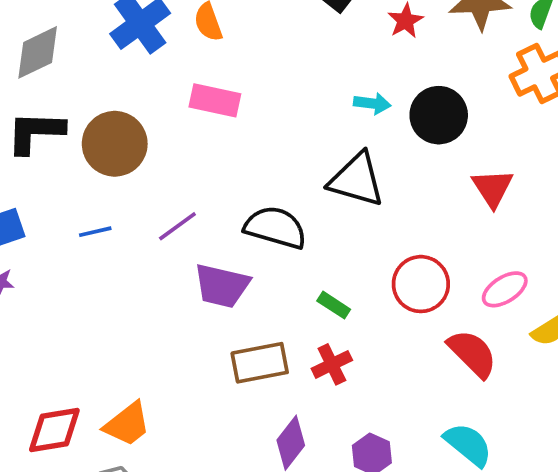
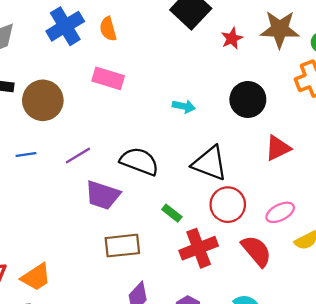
cyan arrow: (372, 103) -> (184, 106), moved
black triangle: (357, 180) -> (210, 163), moved
red triangle: (493, 188) -> (278, 148), turned 32
red cross: (332, 364) -> (199, 248), moved, size x1.5

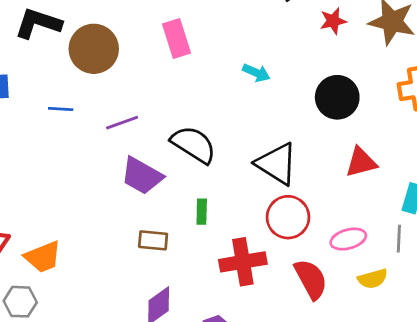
pink rectangle: (108, 78) -> (176, 39), turned 44
cyan arrow: (184, 106) -> (256, 73), moved
green rectangle: (172, 213) -> (202, 212), moved, turned 42
brown rectangle: (122, 246) -> (153, 240), size x0.7

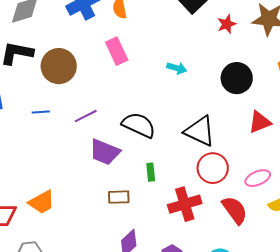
orange trapezoid: (43, 257) -> (42, 202), moved

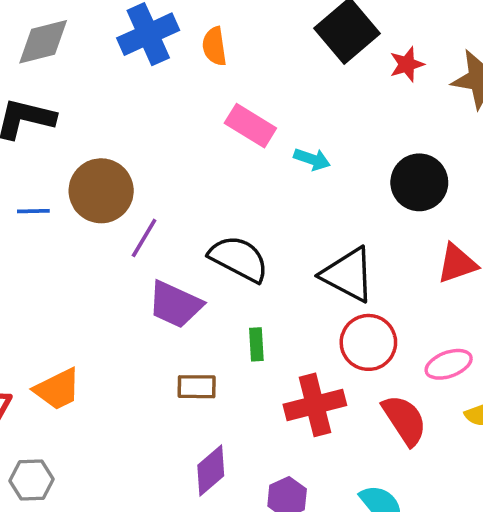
red star: (227, 24) -> (407, 64), moved
pink rectangle: (117, 51) -> (250, 126), moved, turned -36
brown circle: (59, 66) -> (101, 191), moved
blue line: (41, 112) -> (33, 211), moved
purple line: (86, 116) -> (144, 238), turned -35

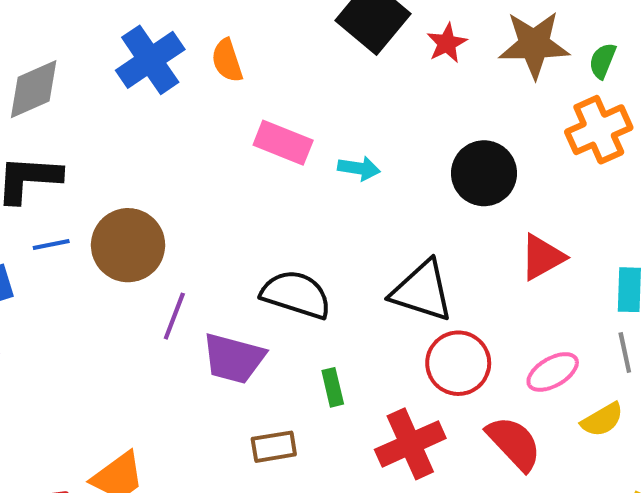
blue line: (33, 211) -> (51, 245), moved
purple line: (144, 238) -> (174, 316), moved

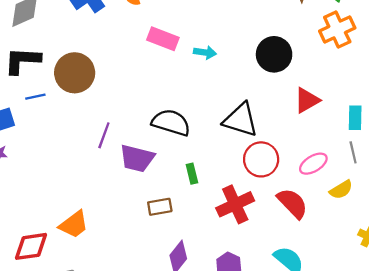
brown circle: (128, 245) -> (75, 73), moved

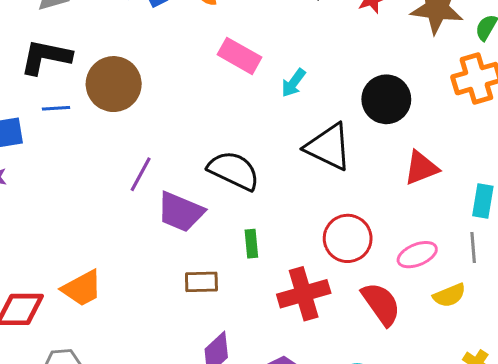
cyan arrow: (205, 52) -> (293, 83), turned 110
black triangle: (241, 120) -> (328, 147), moved

